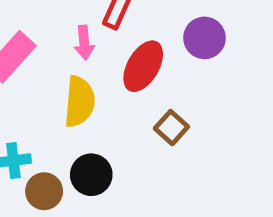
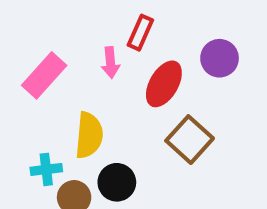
yellow semicircle: (79, 102) -> (89, 135), moved
brown square: (171, 128) -> (190, 140), size x1.5

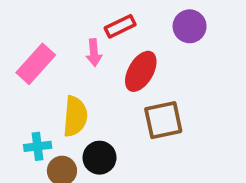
red rectangle: (140, 33) -> (120, 26), turned 40
purple circle: (220, 58) -> (190, 26), moved
brown square: (190, 140) -> (163, 120), turned 36

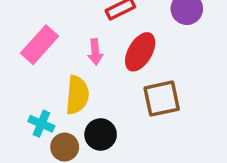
pink arrow: (94, 53) -> (95, 52), moved
cyan cross: (38, 146) -> (41, 124), turned 30

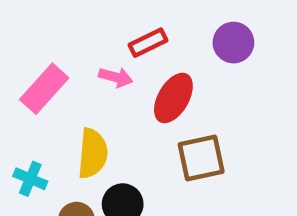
pink arrow: (95, 52) -> (116, 77), moved, turned -70
cyan cross: (41, 124) -> (30, 179), moved

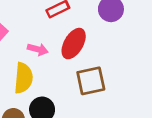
pink arrow: (116, 77) -> (38, 49), moved

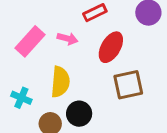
pink arrow: (38, 49) -> (68, 39), moved

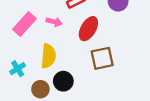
cyan cross: (21, 98) -> (18, 69), turned 35

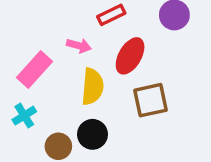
pink rectangle: (24, 24) -> (35, 70), moved
yellow semicircle: (48, 56) -> (93, 87), moved

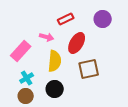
cyan cross: (24, 116) -> (27, 78), moved
brown circle: (58, 146) -> (26, 96), moved

